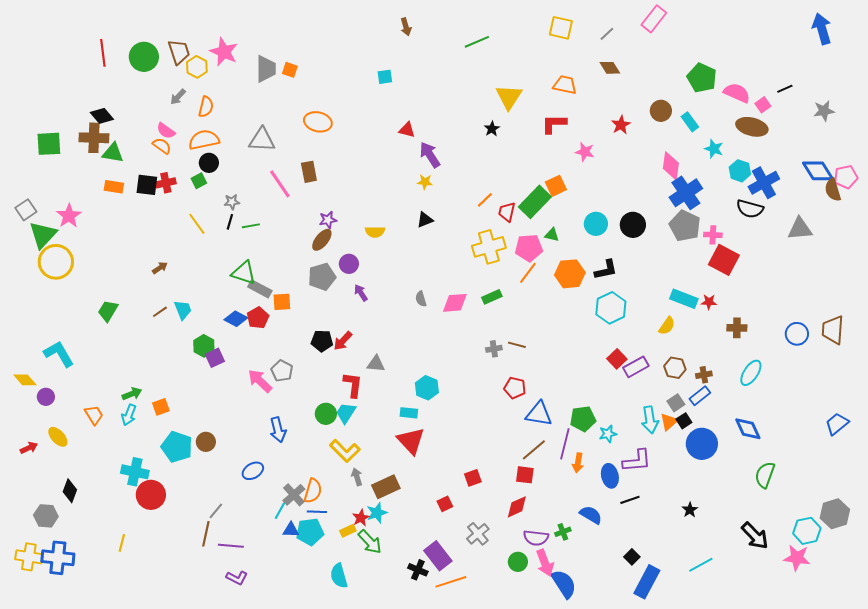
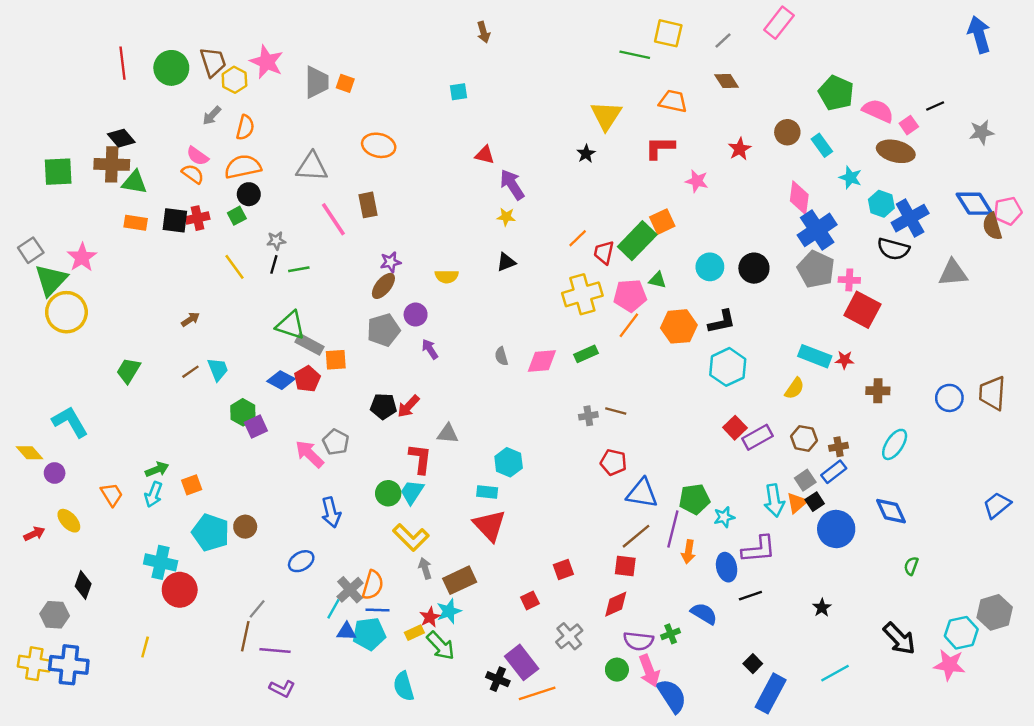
green line: (477, 42) -> (635, 55), moved, turned 35
green semicircle: (765, 475) -> (911, 566), size x0.6

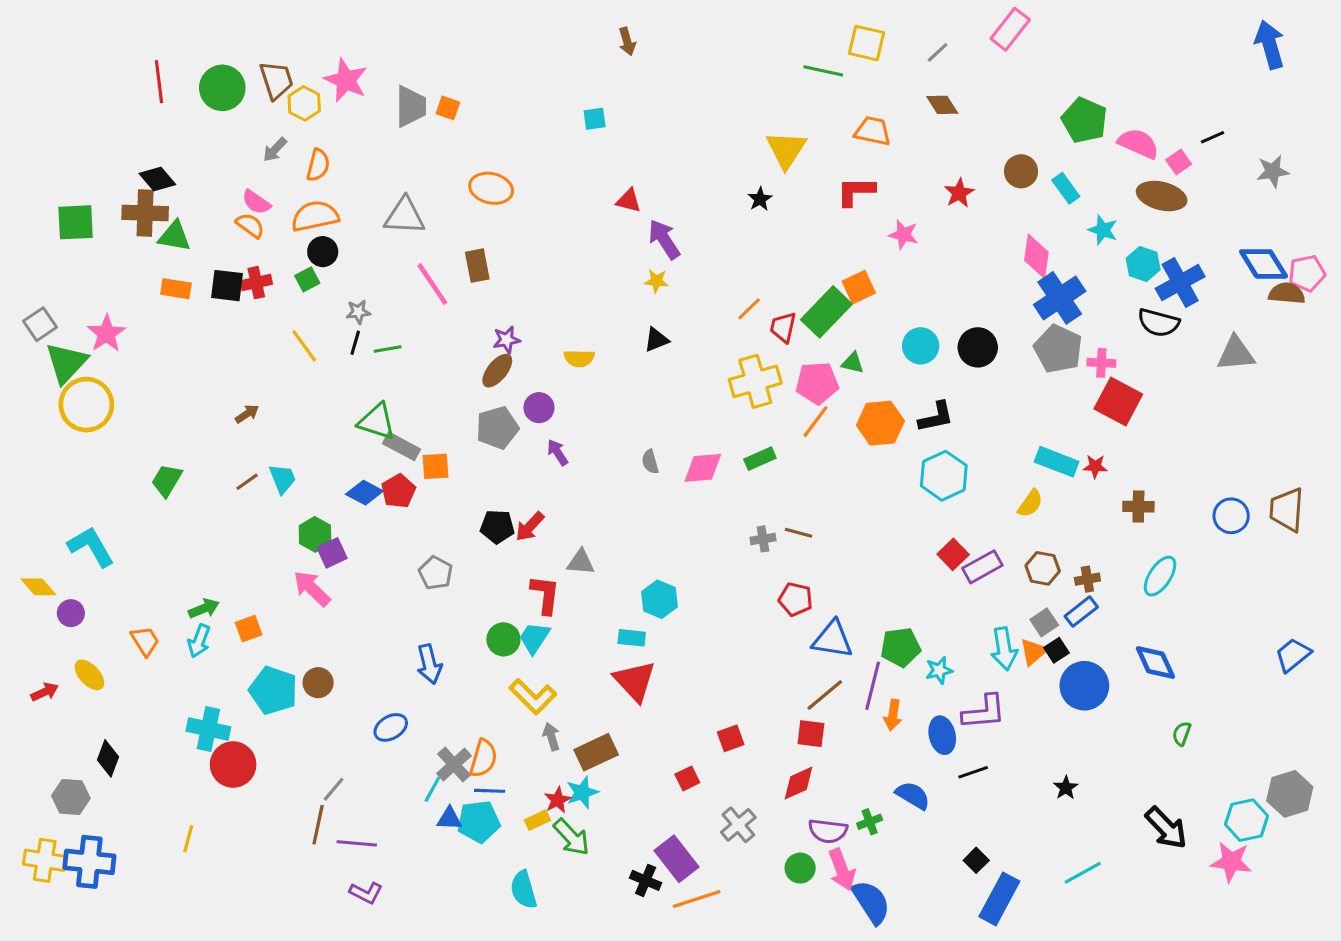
brown semicircle: (992, 226) -> (1287, 293), turned 112
pink arrow: (310, 454) -> (312, 588), moved

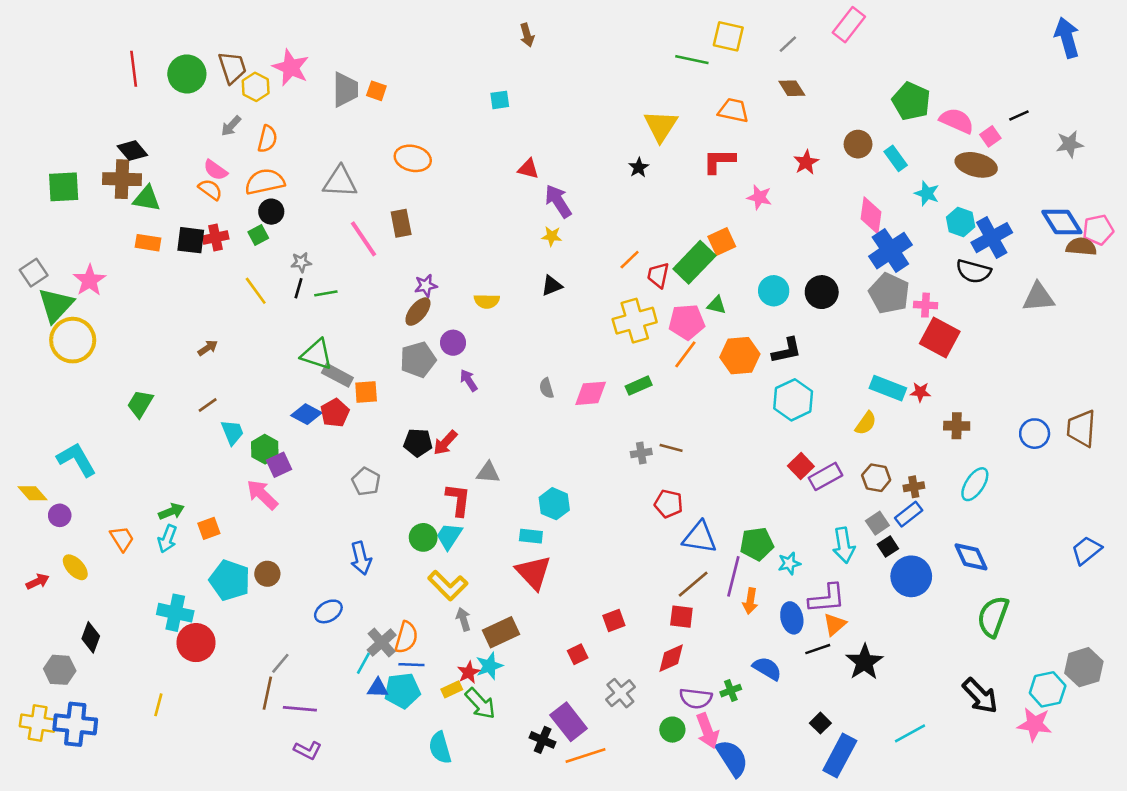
cyan trapezoid: (283, 479) -> (232, 432), moved
orange triangle: (1033, 652) -> (835, 624), moved
green semicircle: (1182, 734) -> (993, 617), size x2.0
black star: (1066, 788) -> (865, 662), moved, size x1.8

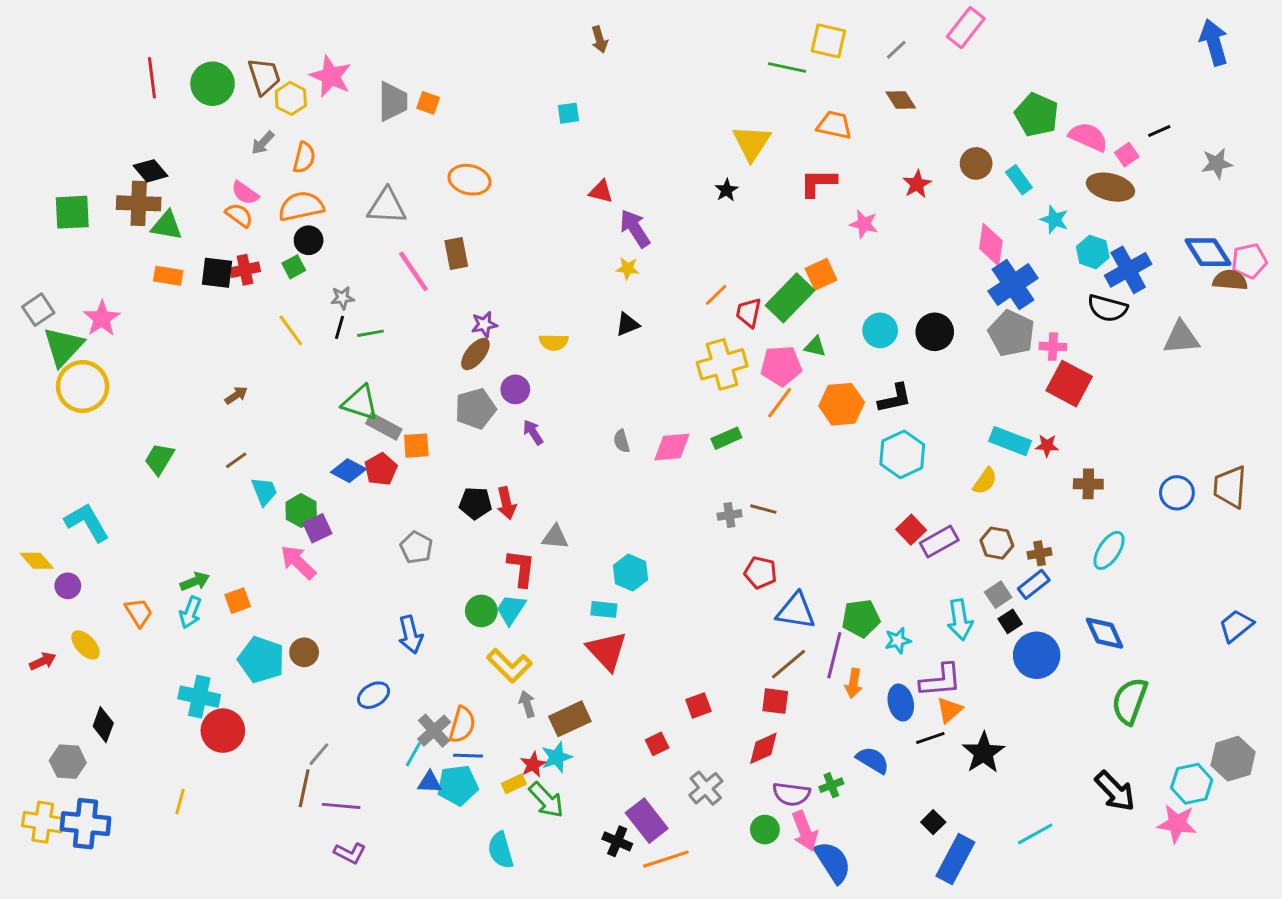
red arrow: (445, 443) -> (506, 503), turned -56

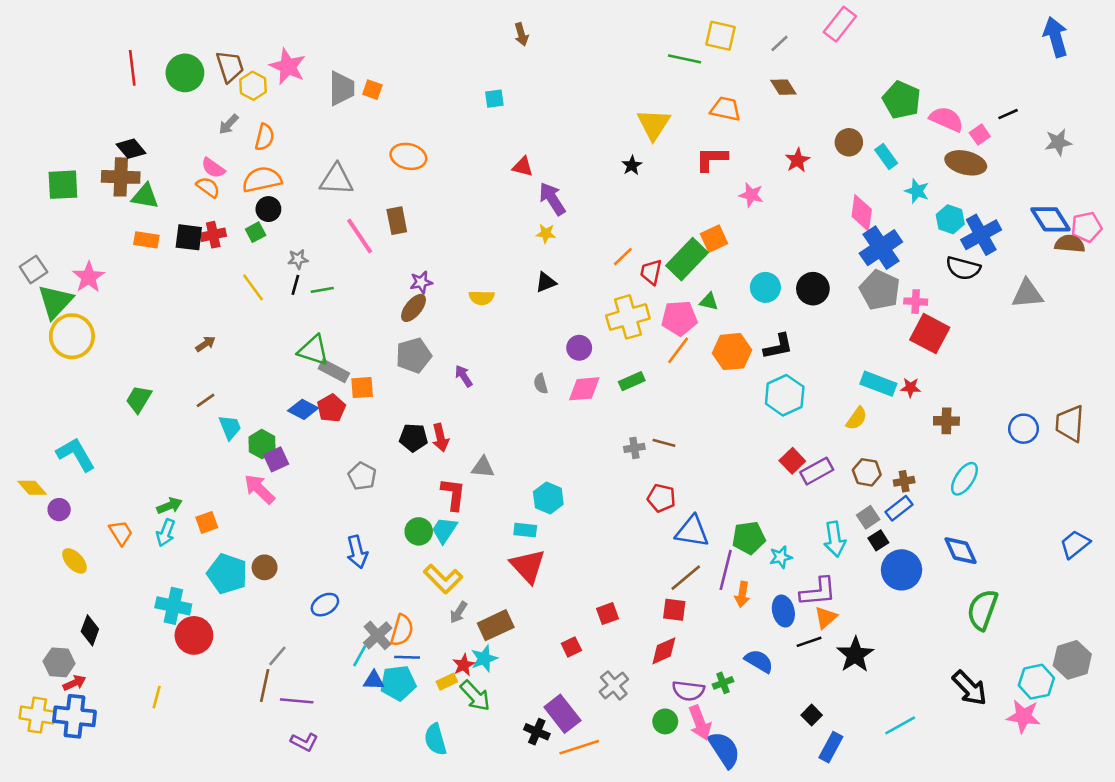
purple circle: (515, 389) -> (579, 348), moved
red arrow: (43, 661) -> (74, 683), moved
gray arrow: (527, 704) -> (458, 612), turned -130
blue rectangle: (955, 859) -> (831, 747), size x0.7

